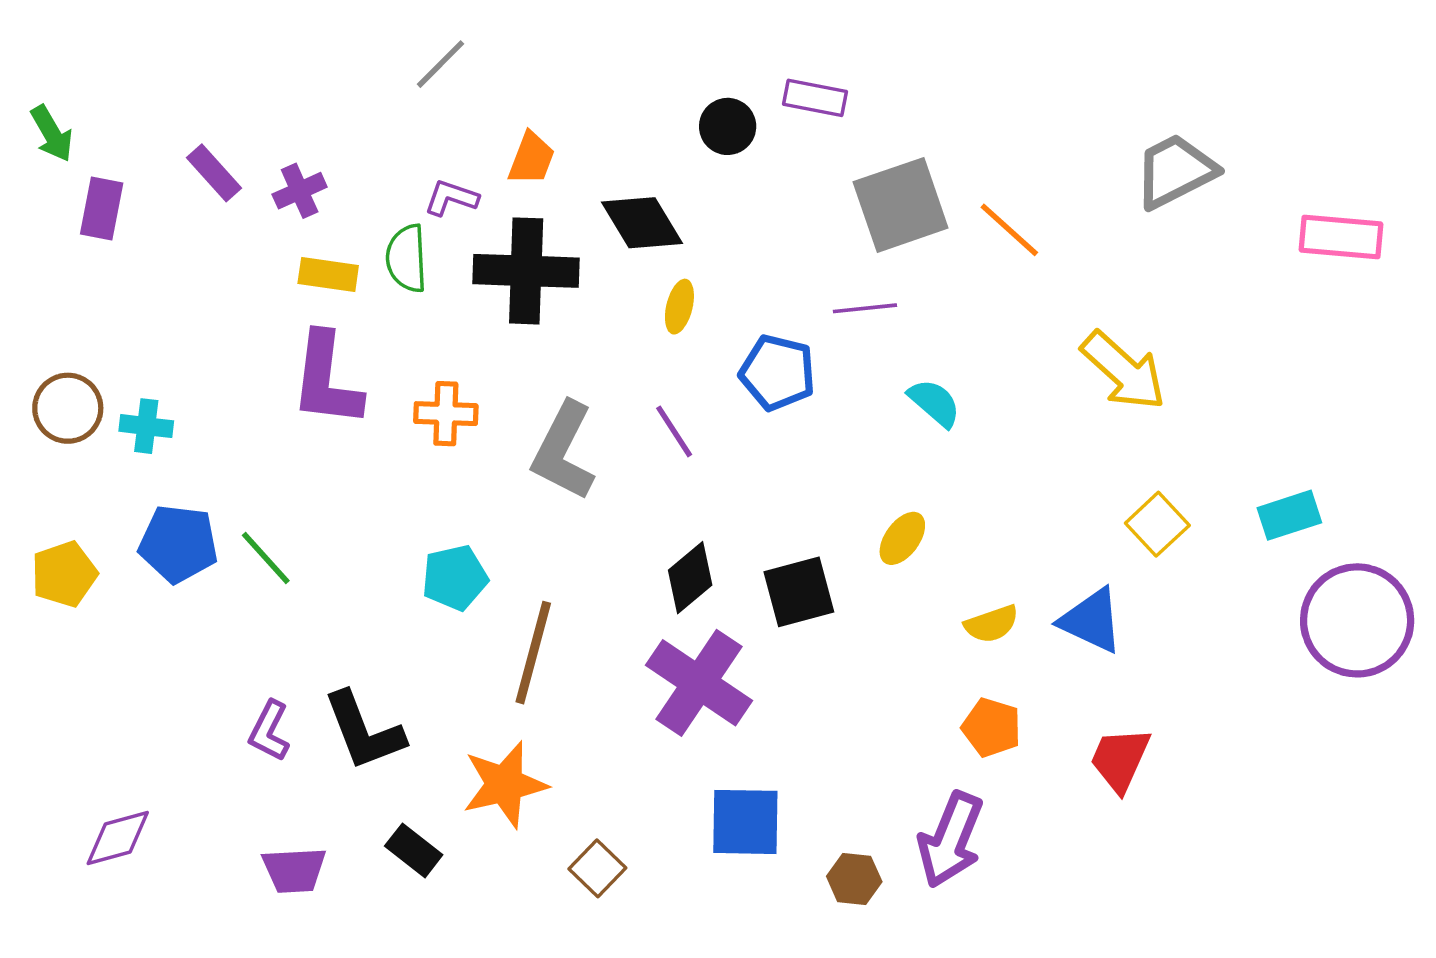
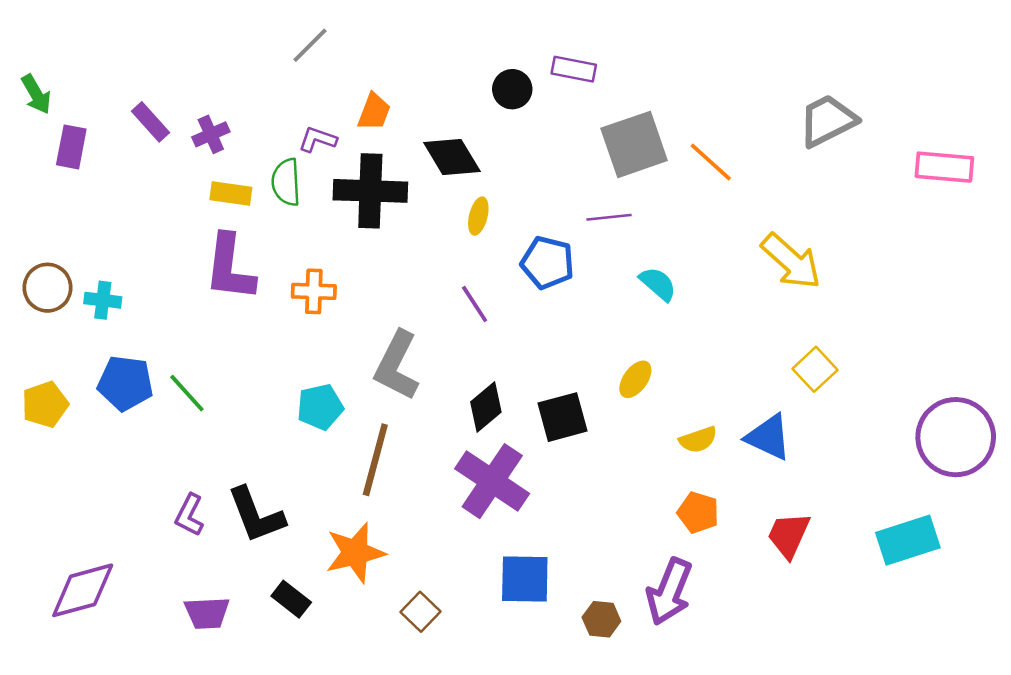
gray L-shape: (564, 451) -> (397, 366), moved
cyan rectangle: (1289, 515) -> (908, 540), moved, size x1.4
purple diamond: (118, 838) -> (83, 590), size x1.4

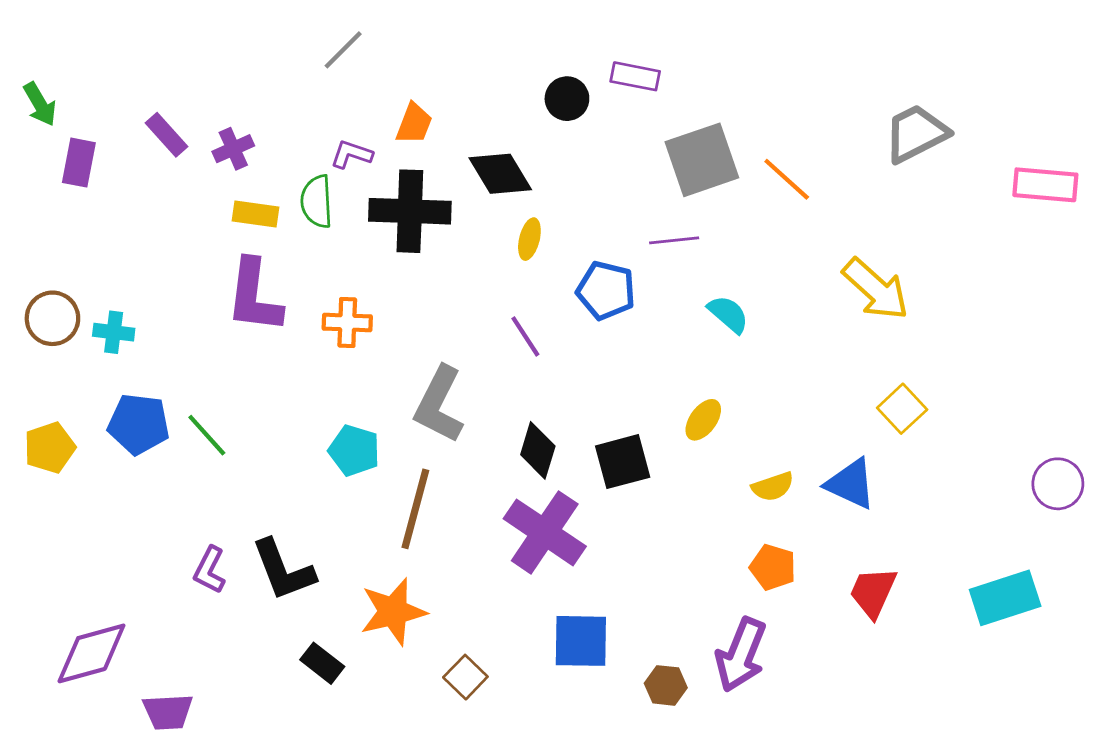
cyan pentagon: (320, 407) -> (354, 450), turned 30
black diamond: (486, 407) -> (538, 450), turned -33
purple circle: (956, 437) -> (1058, 484), size x0.6
purple trapezoid: (207, 613) -> (168, 712), moved

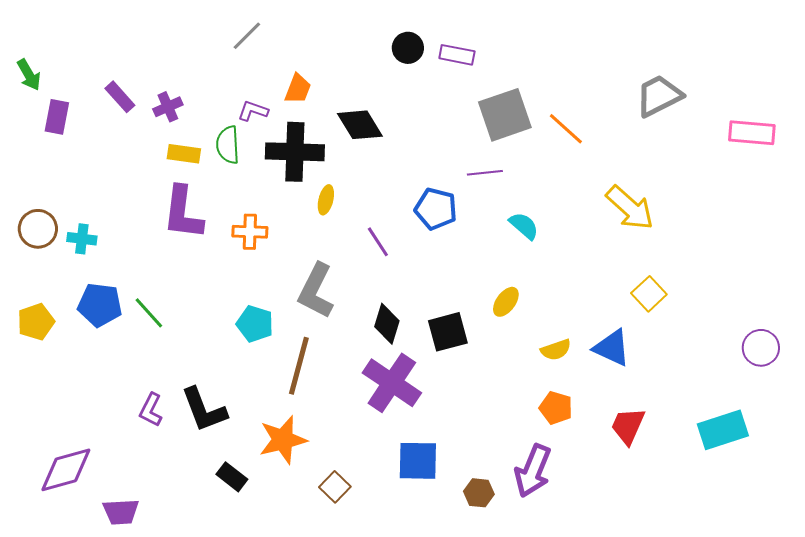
black circle: (567, 99) -> (408, 48), moved
yellow ellipse: (529, 239) -> (326, 200), moved

